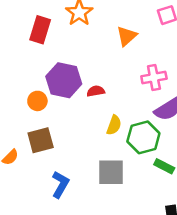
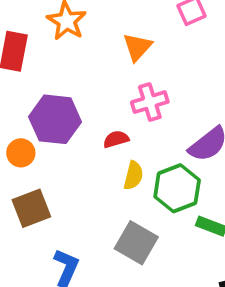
pink cross: (154, 78) -> (150, 102), moved
red semicircle: (96, 91) -> (116, 139), moved
gray square: (111, 172) -> (136, 243), turned 36

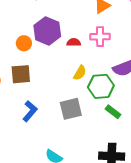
red semicircle: (116, 139) -> (74, 42), moved
gray square: (136, 243) -> (71, 109), turned 30

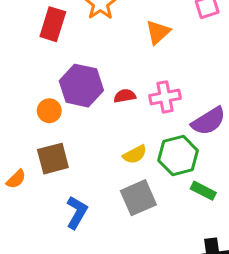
pink cross: (100, 37) -> (165, 97), moved
yellow semicircle: (80, 73) -> (135, 154), moved, turned 42

